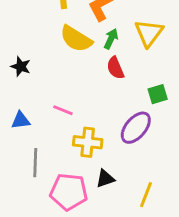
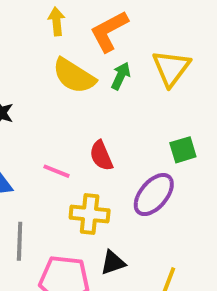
red semicircle: (115, 68) -> (101, 156), moved

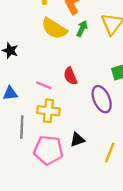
purple ellipse: (154, 195) -> (102, 99), turned -64
yellow cross: (90, 214) -> (48, 111), moved

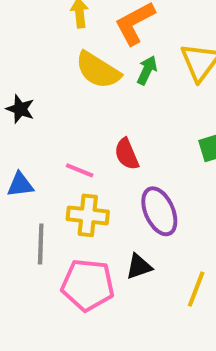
purple ellipse: (102, 99) -> (159, 211), moved

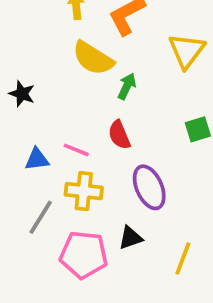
green arrow: (147, 70) -> (127, 86), moved
blue triangle: (20, 185) -> (37, 159), moved
gray line: (41, 244) -> (41, 217), turned 30

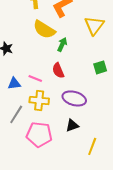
purple ellipse: (149, 187) -> (74, 98), turned -50
black triangle: (130, 238) -> (72, 125), moved
yellow line: (183, 258) -> (92, 146), moved

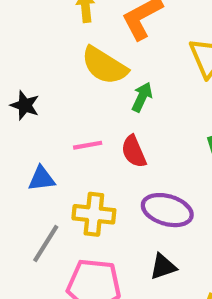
pink line: (35, 78) -> (88, 145), moved, turned -32

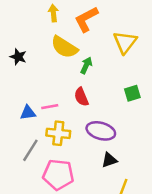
black star: (25, 105) -> (18, 57), moved
pink line: (88, 145) -> (50, 107), moved
black triangle: (163, 267) -> (109, 160), moved

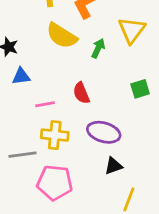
green arrow: (86, 65) -> (98, 48), moved
blue triangle: (28, 113) -> (21, 76), moved
gray line: (30, 150) -> (23, 155), turned 50

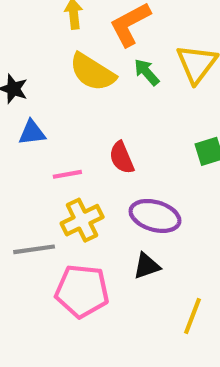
green arrow: (98, 48) -> (147, 72), moved, turned -66
yellow cross: (55, 135) -> (82, 220), turned -32
black triangle: (114, 166) -> (147, 266), moved

